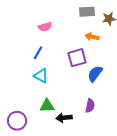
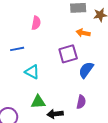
pink semicircle: (45, 27) -> (36, 23), turned -64
blue line: (38, 53) -> (17, 49), moved, turned 48

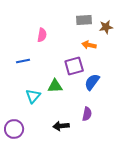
cyan triangle: (32, 72) -> (33, 96), moved, turned 42
green triangle: (38, 102) -> (55, 86), moved

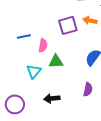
pink semicircle: (42, 35) -> (43, 45), moved
purple square: (74, 66) -> (68, 25), moved
black arrow: (61, 126) -> (52, 98), moved

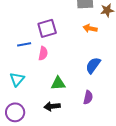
purple square: (68, 25) -> (47, 28), moved
green triangle: (56, 61) -> (58, 83), moved
cyan triangle: (34, 71) -> (17, 79), moved

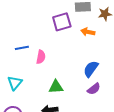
purple square: (47, 28) -> (62, 22), moved
purple semicircle: (88, 97) -> (94, 89), moved, turned 40

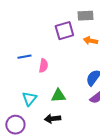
cyan triangle: (15, 83) -> (29, 99), moved

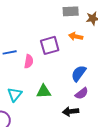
purple square: (64, 31) -> (50, 45), moved
black arrow: (52, 119) -> (71, 111), moved

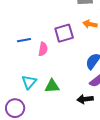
green triangle: (44, 91) -> (52, 86), moved

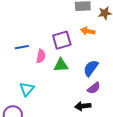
green triangle: (52, 86) -> (61, 65), moved

